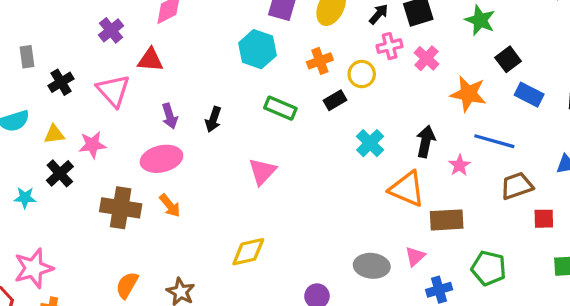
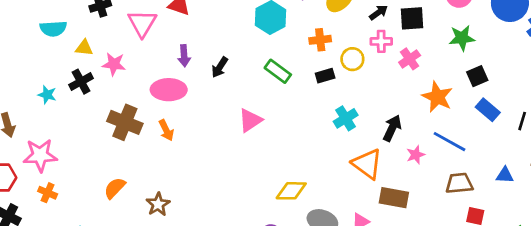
green star: (480, 20) -> (462, 38), turned 30
yellow diamond: (248, 252) -> (291, 191), moved

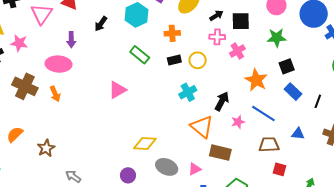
yellow circle: (352, 59) -> (198, 60), moved
black arrow: (220, 67) -> (101, 24), moved
blue triangle: (505, 175) -> (298, 134), moved

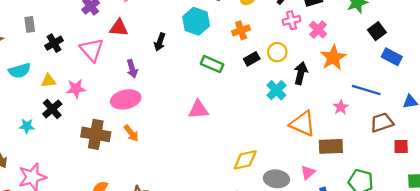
orange star: (256, 80) -> (333, 58), moved, turned 30
pink triangle: (117, 90) -> (198, 110), turned 42
black arrow: (222, 101) -> (301, 73), moved

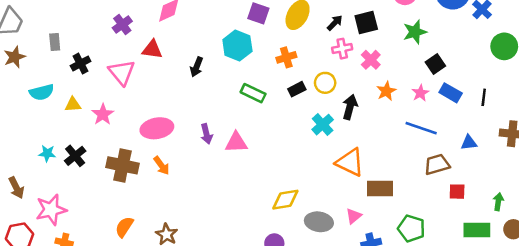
orange star: (333, 58) -> (386, 91), size x0.7
purple arrow: (132, 69) -> (206, 134), moved
pink star: (76, 89) -> (103, 114), turned -30
pink star: (341, 107) -> (420, 93), moved
black cross: (52, 109) -> (75, 156), moved

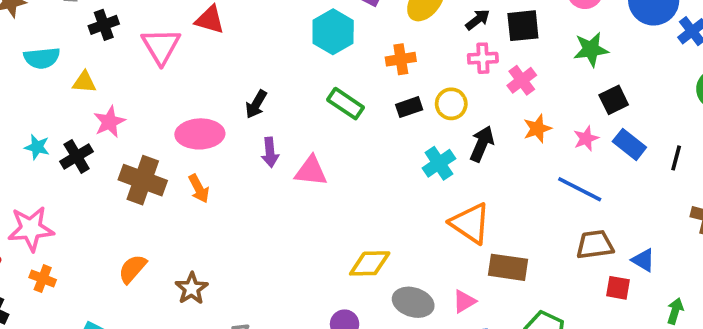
black arrow: (197, 67) -> (256, 104), moved
pink star: (103, 114) -> (109, 122), moved
blue triangle: (469, 143) -> (643, 260), moved, turned 30

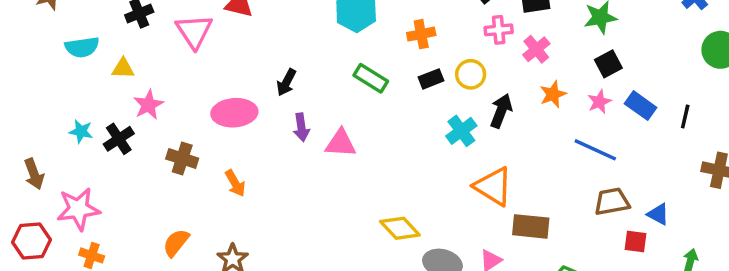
black square: (614, 100) -> (608, 64), moved
brown cross: (143, 180) -> (182, 159), size x0.7
orange arrow: (199, 189) -> (235, 183), moved
yellow diamond: (370, 263) -> (400, 228), turned 51

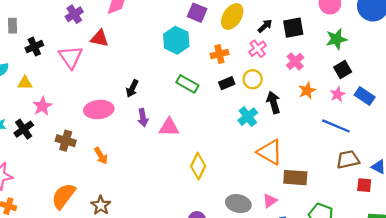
pink cross: (499, 30) -> (258, 49), moved, turned -30
black arrow: (501, 111) -> (273, 102), turned -35
yellow diamond: (400, 228) -> (198, 166), moved, turned 70
orange semicircle: (176, 243) -> (63, 196), size x1.4

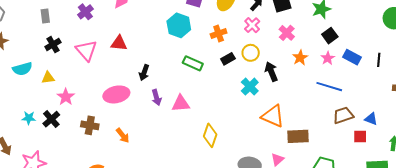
gray rectangle: (12, 26) -> (45, 16), moved
red triangle: (100, 38) -> (119, 43), moved

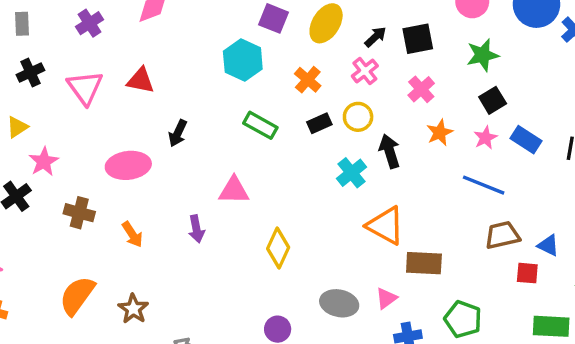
orange cross: (219, 33) -> (308, 80), turned -35
yellow triangle: (48, 78) -> (17, 127), turned -32
purple arrow: (156, 97) -> (196, 229), moved

